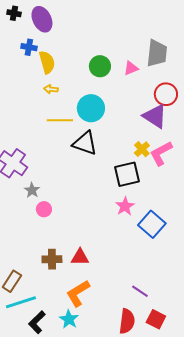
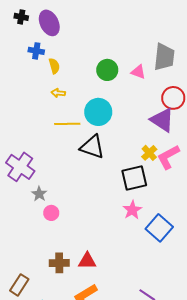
yellow semicircle: (47, 62) -> (54, 66), size x0.7
pink triangle: (131, 68) -> (138, 72), turned 42

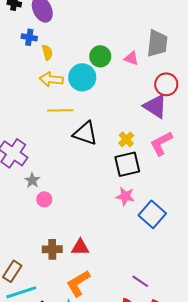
yellow arrow: (58, 93) -> (51, 79), size x1.6
cyan circle: (98, 112) -> (82, 77), moved
yellow cross: (149, 153) -> (126, 139), moved
pink star: (132, 210) -> (125, 196), turned -30

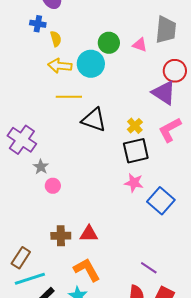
orange L-shape: (78, 283) -> (87, 270), turned 92

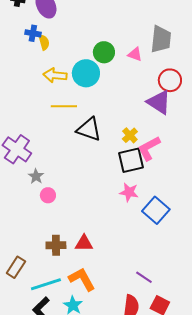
yellow semicircle: (56, 39) -> (44, 42), moved
pink L-shape: (170, 130) -> (149, 148), moved
cyan line: (30, 279) -> (46, 284), moved

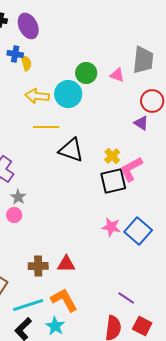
purple triangle: (159, 102) -> (141, 123), size x0.6
pink star: (129, 192) -> (111, 227), moved
pink circle: (48, 195) -> (14, 215), moved

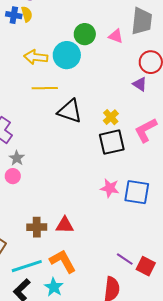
yellow semicircle: (26, 63) -> (27, 14), moved
pink L-shape: (131, 169) -> (146, 130), moved
blue square: (138, 231) -> (137, 192), turned -32
red square: (142, 326) -> (146, 266), moved

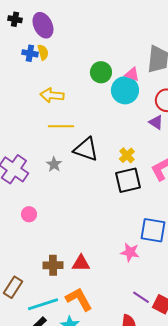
cyan circle: (67, 55) -> (125, 90), moved
gray star: (17, 158) -> (54, 164), moved
pink star: (110, 188) -> (130, 252), moved

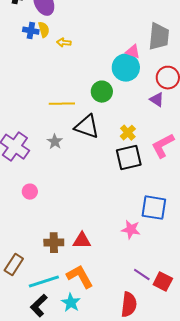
green circle: (101, 72) -> (102, 92), moved
yellow arrow: (52, 95) -> (64, 43), moved, size x0.6

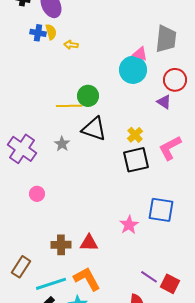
green circle: (102, 92) -> (88, 96), moved
pink star: (131, 230) -> (129, 225), moved, turned 30

